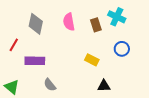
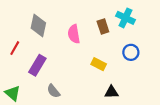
pink semicircle: (69, 22) -> (74, 34), moved
purple rectangle: (35, 61) -> (37, 65), turned -60

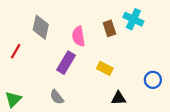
blue circle: (131, 52) -> (153, 80), moved
purple rectangle: (37, 65) -> (66, 63), moved
green triangle: (13, 93) -> (13, 99), turned 35

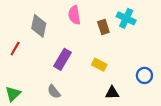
pink semicircle: (78, 36) -> (74, 15), moved

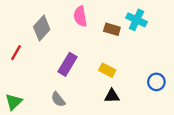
gray diamond: (39, 26) -> (42, 28), turned 30
brown rectangle: (103, 27) -> (112, 29), turned -56
black triangle: (112, 93) -> (112, 96), moved

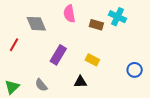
gray diamond: (42, 28) -> (36, 24), turned -65
black triangle: (112, 96) -> (80, 82), moved
gray semicircle: (58, 99) -> (41, 85), moved

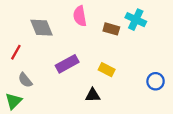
purple rectangle: (58, 55) -> (67, 64), turned 30
gray semicircle: (41, 85) -> (25, 80), moved

